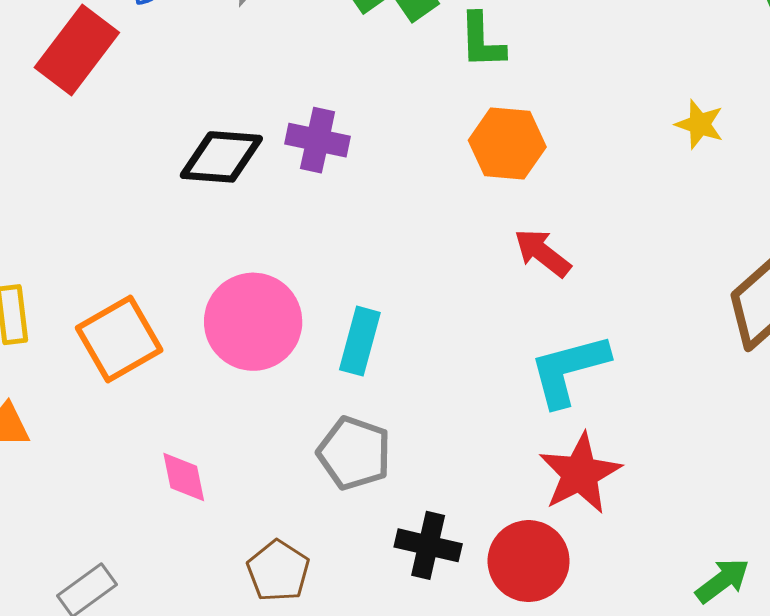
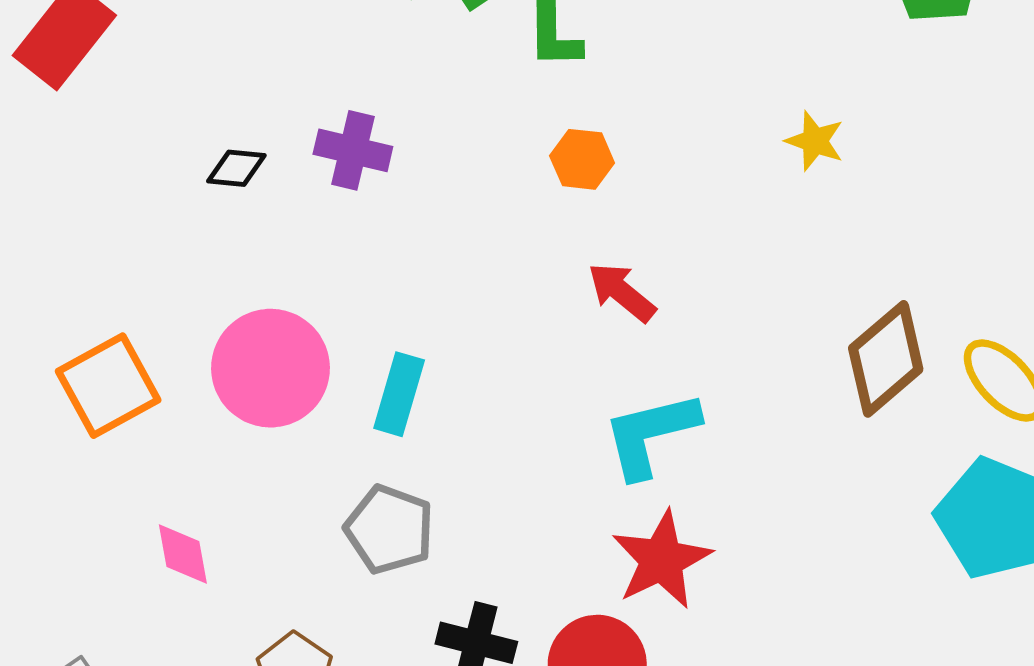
orange hexagon: (507, 144) -> (582, 159), size x0.7
black diamond: (221, 157) -> (236, 168), size x0.6

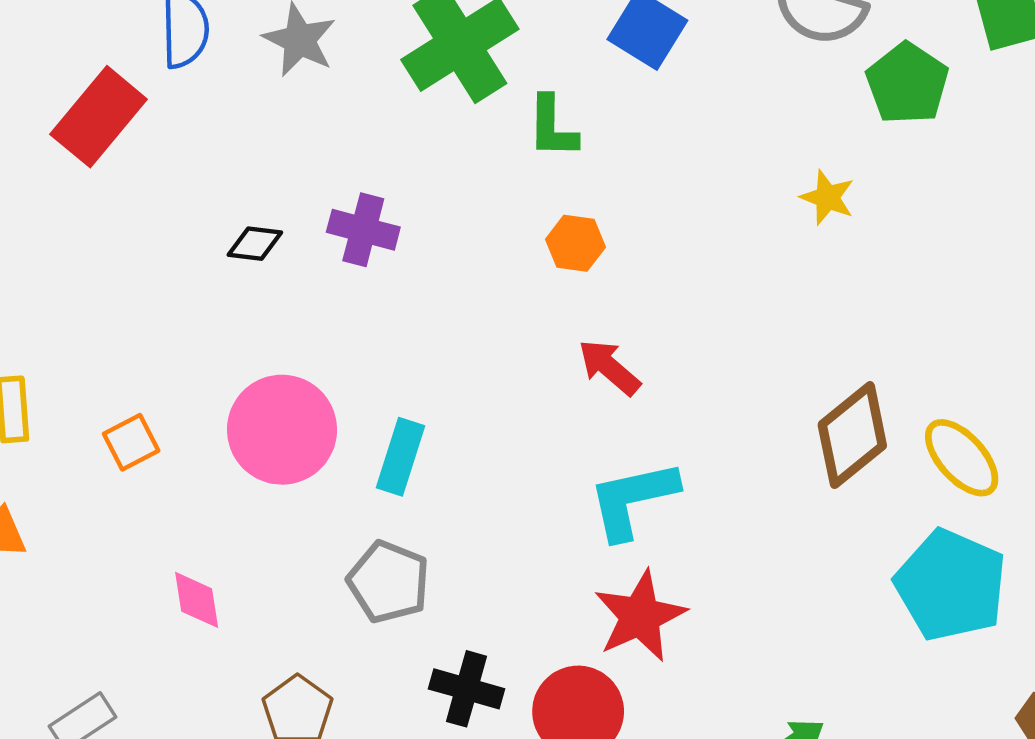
yellow star: (815, 141) -> (827, 197), moved
orange square: (108, 386) -> (131, 442), size x0.6

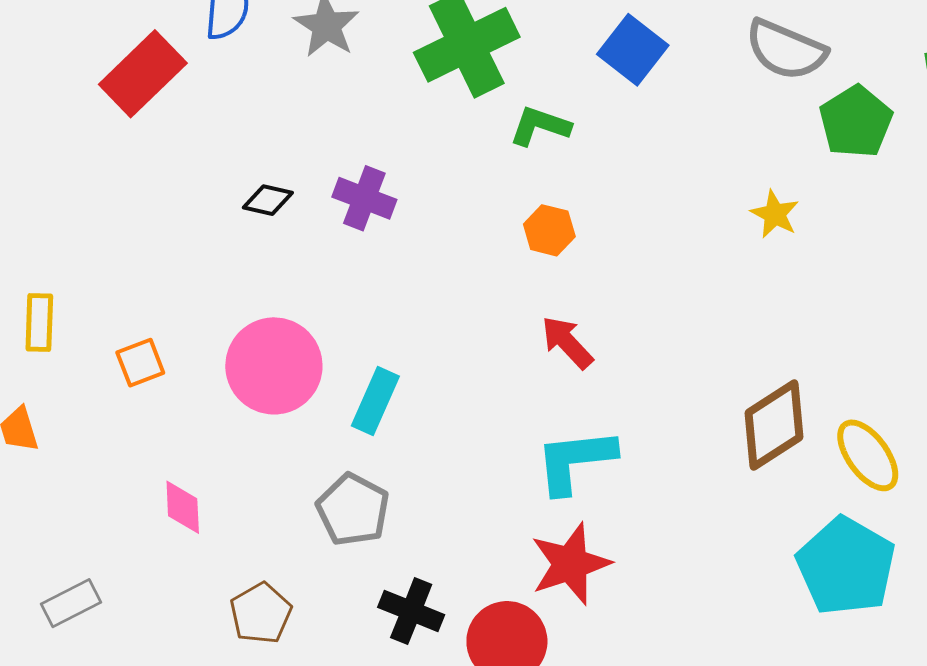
green L-shape: (552, 127) -> (540, 126), turned 102

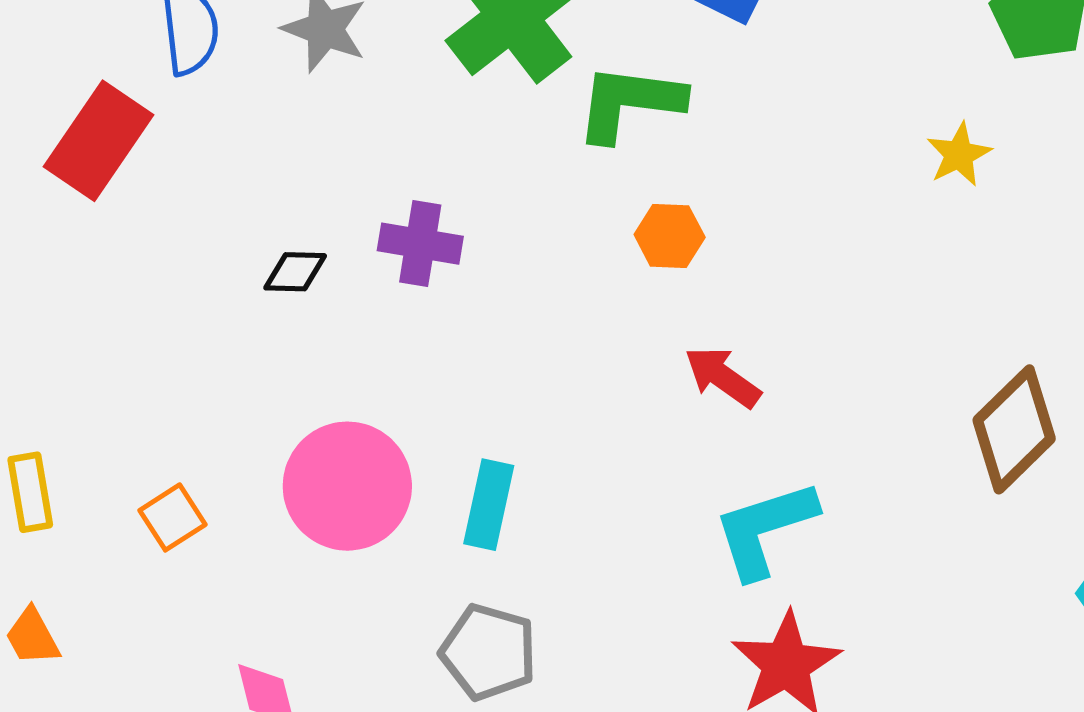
green L-shape: (540, 126) -> (630, 103), size x1.4
yellow star: (775, 214) -> (959, 155), turned 30

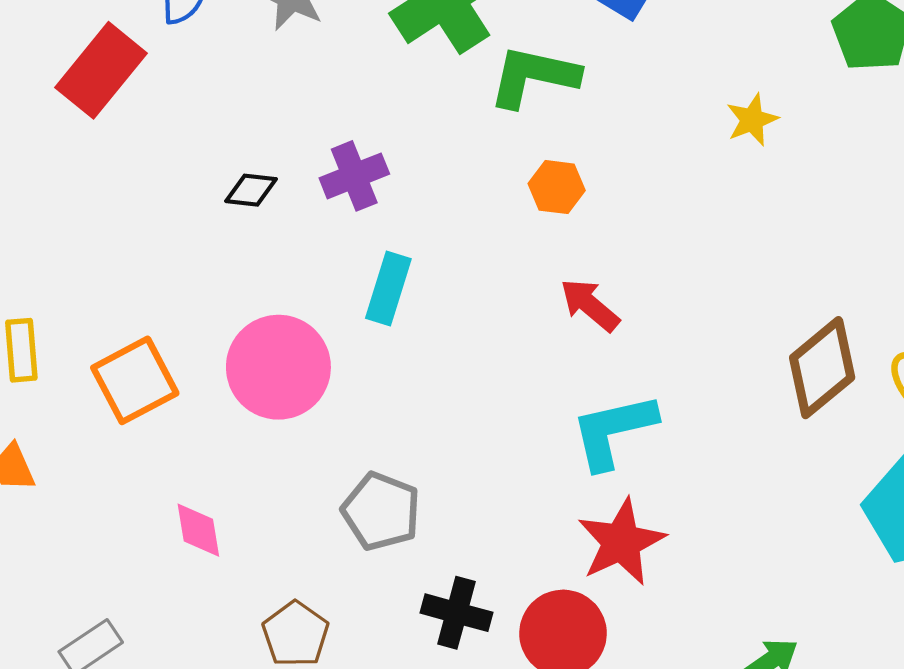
yellow star: (959, 155) -> (752, 120), moved
purple cross: (420, 244) -> (354, 176), turned -36
cyan rectangle: (489, 505) -> (388, 288), moved
orange square: (173, 517) -> (135, 380), size x1.6

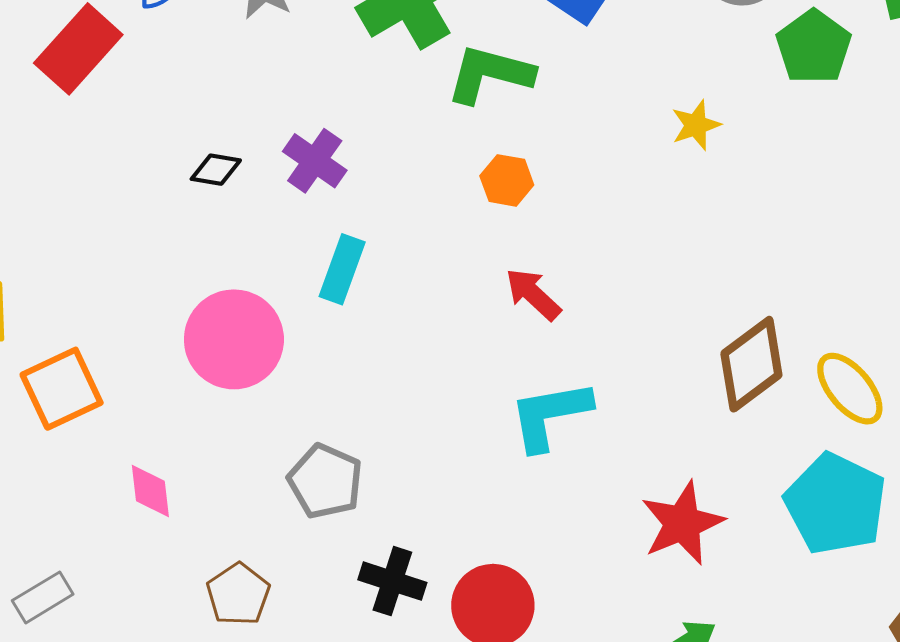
purple cross: (354, 176) -> (315, 161), turned -36
orange square: (135, 380) -> (62, 389), moved
red star: (621, 542) -> (682, 523), moved

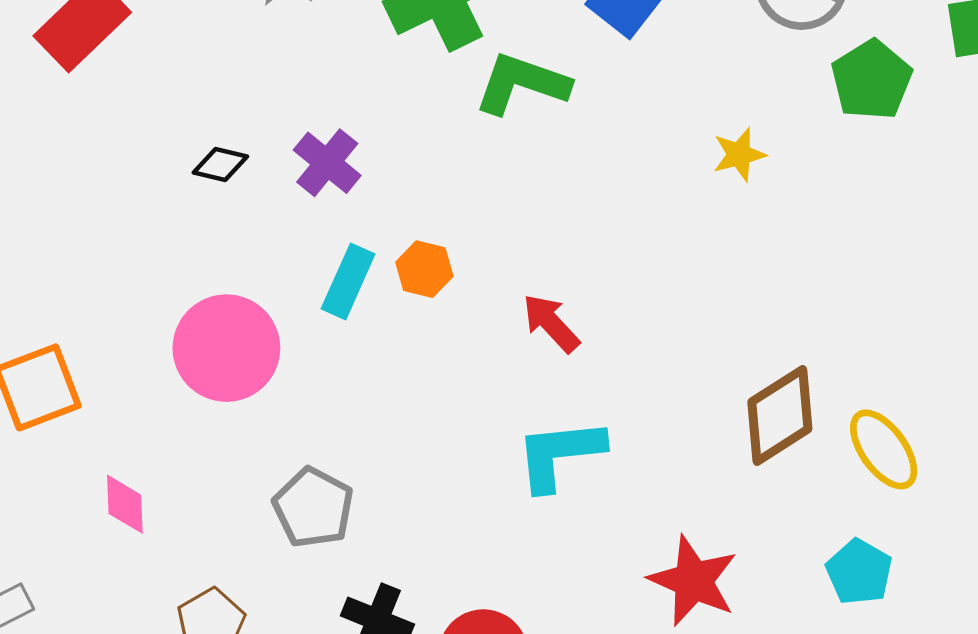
orange hexagon: (507, 180) -> (424, 269), moved
cyan pentagon: (836, 504) -> (859, 572), size x0.6
red star: (682, 523) -> (693, 581), turned -30

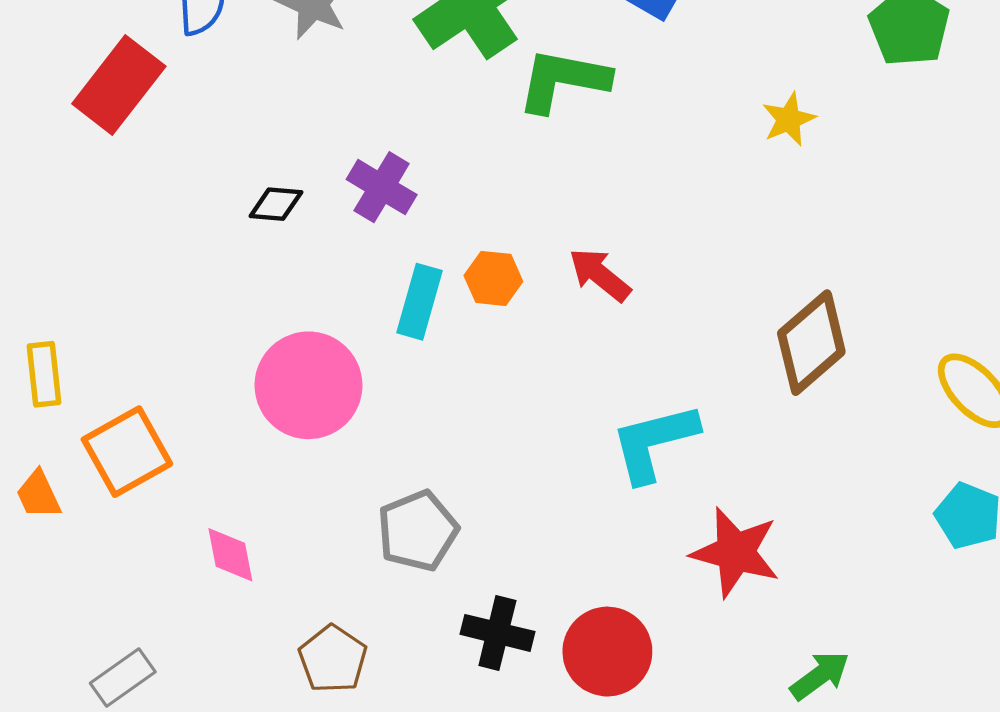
red arrow: (551, 323) -> (600, 275), moved
brown diamond: (780, 415) -> (811, 343), moved
gray pentagon: (313, 508) -> (418, 531), turned 30
red star: (693, 581) -> (735, 552), moved

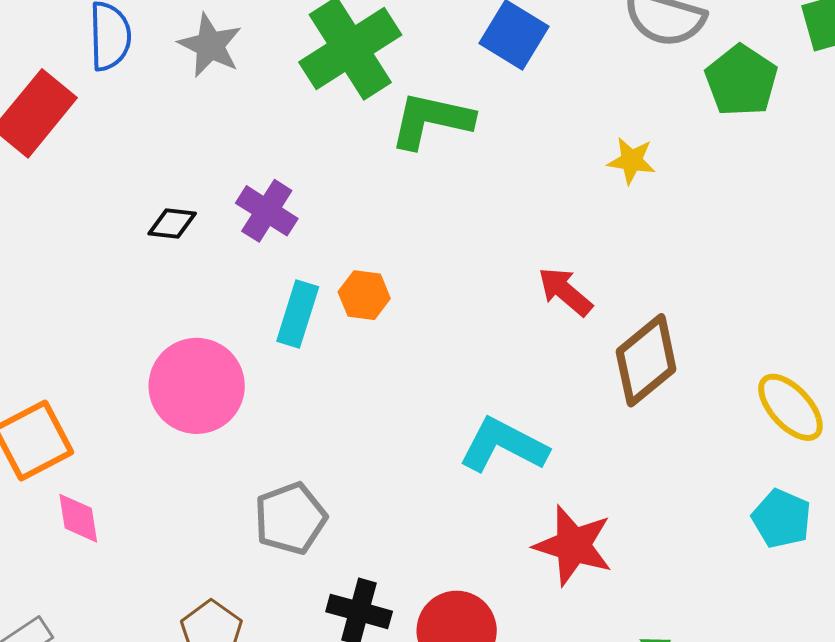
yellow star: (789, 119) -> (632, 161), turned 30
red arrow: (600, 275) -> (565, 292), moved
cyan L-shape: (654, 442) -> (503, 445), turned 40
pink diamond: (230, 555) -> (78, 518), moved

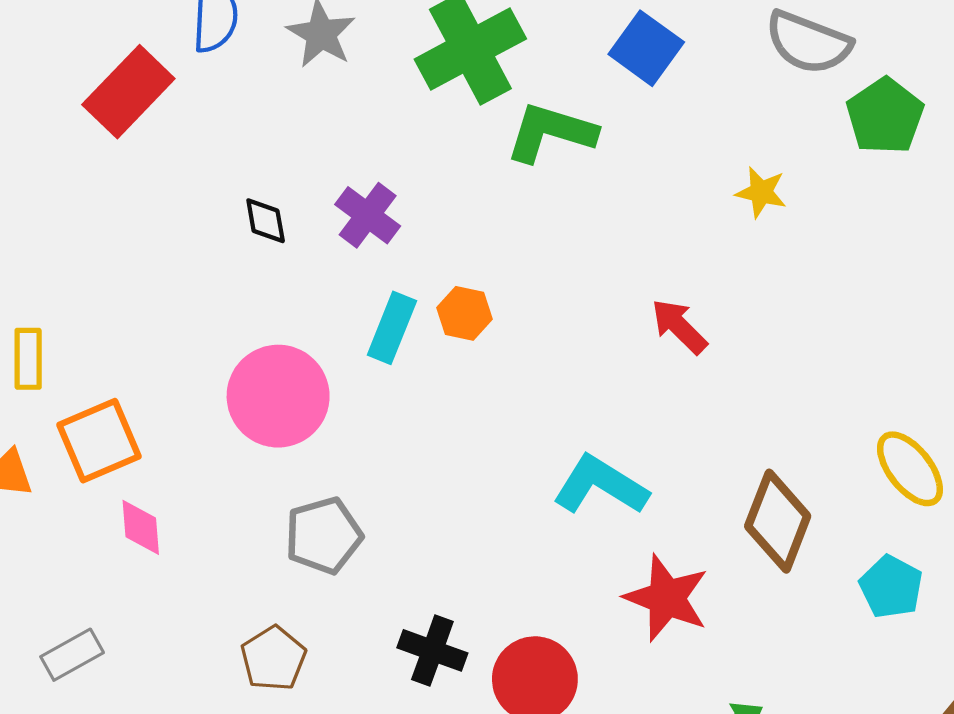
black diamond: (172, 224) -> (266, 221), turned 69
brown diamond: (646, 360) -> (778, 521), moved, turned -34
gray pentagon: (290, 518) -> (324, 536), moved

